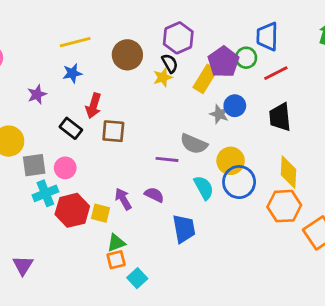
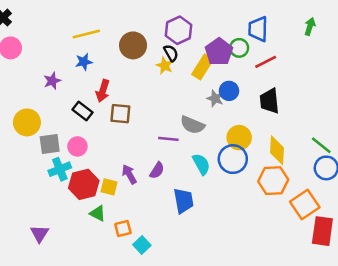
yellow star: (163, 77) -> (165, 66), turned -30
yellow circle: (231, 161) -> (239, 138), moved
purple semicircle: (154, 195) -> (157, 170), turned 96
green triangle: (116, 243) -> (98, 213), moved, turned 48

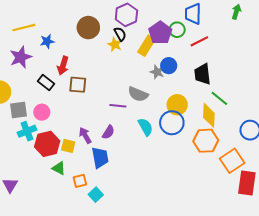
yellow line: (86, 34) -> (24, 28), moved
purple star: (52, 81) -> (21, 57), size x1.5
green line: (321, 145) -> (219, 98), moved
blue trapezoid: (184, 201) -> (100, 158), moved

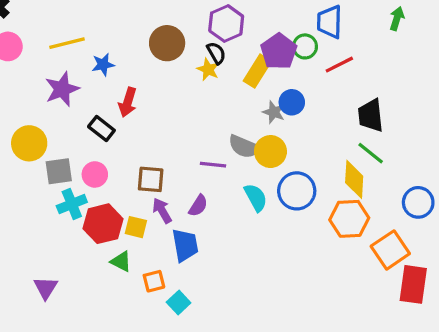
black trapezoid: (203, 74) -> (371, 115), moved
brown square: (78, 85) -> (151, 179), moved
yellow circle: (177, 105) -> (270, 152), moved

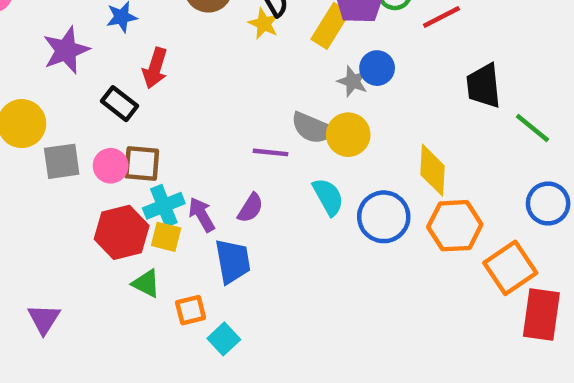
green line: (371, 153) -> (532, 128), moved
brown square: (151, 179) -> (142, 164), moved
yellow diamond: (354, 179) -> (433, 170), moved
blue circle: (297, 191) -> (384, 217), moved
cyan cross: (72, 204) -> (164, 206), moved

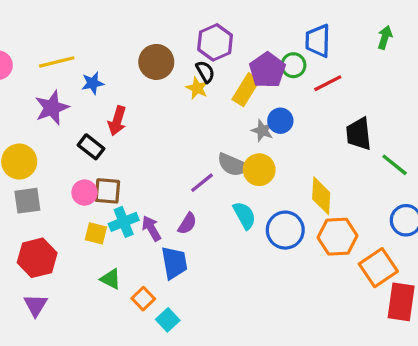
purple line: (270, 152) -> (202, 183), turned -45
gray square: (62, 161) -> (27, 201), moved
red hexagon: (122, 232) -> (37, 258), moved
yellow square: (166, 237) -> (96, 233), moved
orange square: (191, 310) -> (143, 299), turned -30

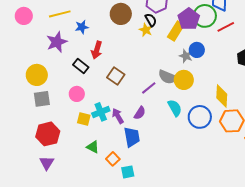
green circle: (293, 65) -> (205, 16), size x1.5
brown square: (107, 191) -> (116, 76), moved, turned 30
cyan square: (168, 320) -> (128, 172), turned 32

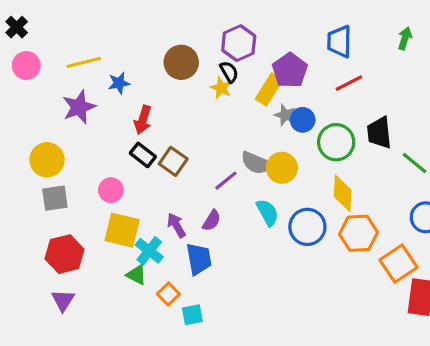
green circle: (205, 16) -> (336, 142), moved
gray star: (186, 56) -> (285, 115), moved
black rectangle: (81, 66) -> (143, 155), moved
cyan cross: (101, 112) -> (149, 251), moved, turned -30
yellow square: (84, 119) -> (122, 230), size x1.6

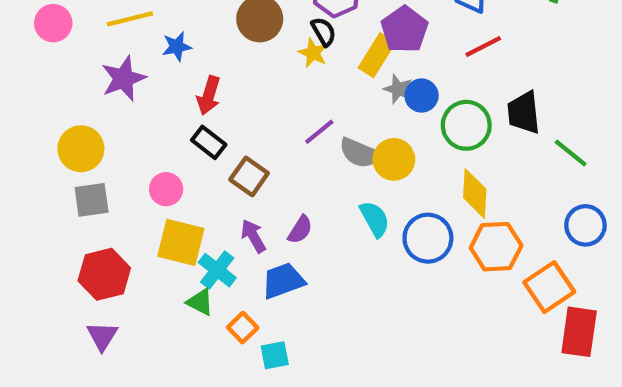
brown square: (173, 161) -> (249, 176), moved
purple line: (226, 181) -> (319, 132), moved
blue trapezoid: (199, 259) -> (283, 281), turned -100

